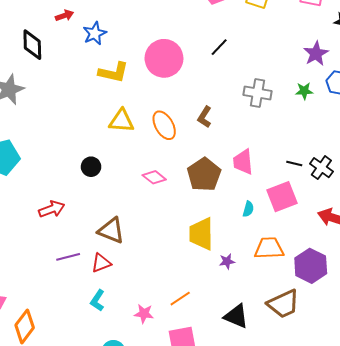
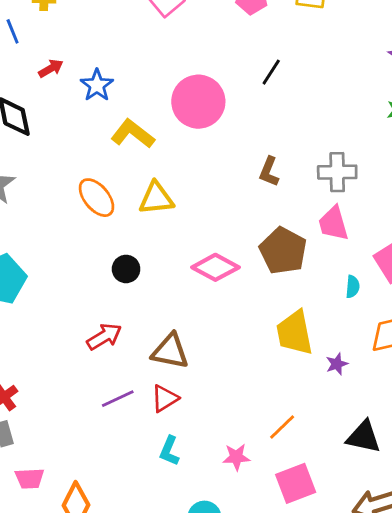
yellow L-shape: (114, 72) -> (133, 134), turned -144
gray cross: (258, 93) -> (337, 172), moved
orange ellipse: (164, 125) -> (97, 198), moved
pink diamond: (154, 177) -> (215, 267), size x1.4
red arrow: (52, 209) -> (104, 337), moved

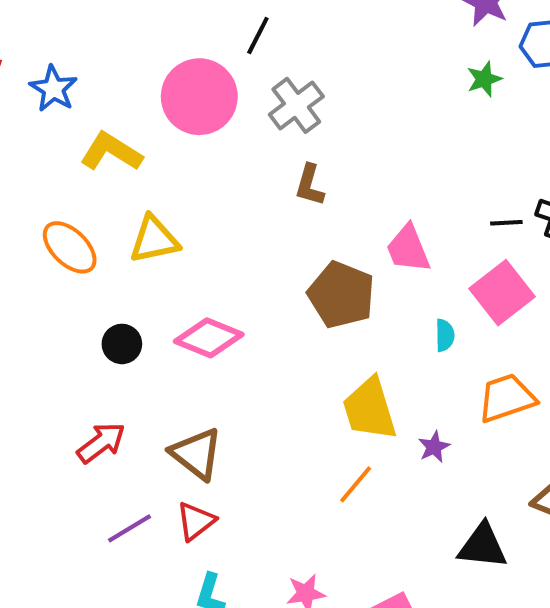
black line: (271, 72) -> (258, 35), moved
gray cross: (337, 172) -> (296, 105), moved, turned -30
pink diamond: (215, 267) -> (209, 338), moved
brown triangle: (170, 351) -> (196, 454), turned 33
orange line: (282, 427) -> (356, 484), moved

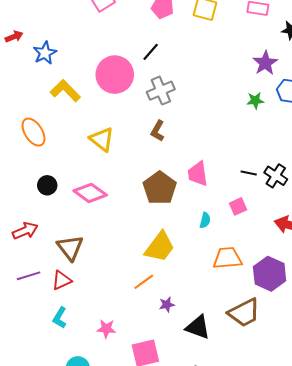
yellow triangle: (154, 240) -> (102, 139), moved, turned 36
pink square: (502, 293) -> (238, 206), size x0.6
yellow trapezoid: (370, 409) -> (160, 247), turned -140
purple star: (434, 447) -> (167, 305), moved

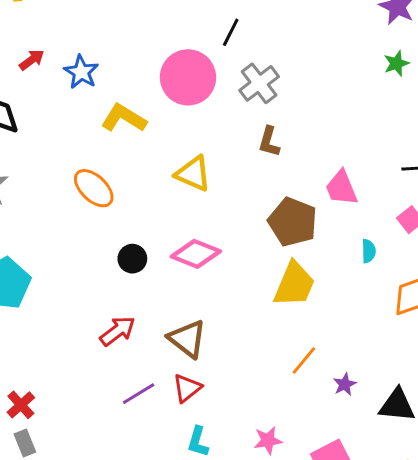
yellow trapezoid: (160, 247) -> (294, 284), moved

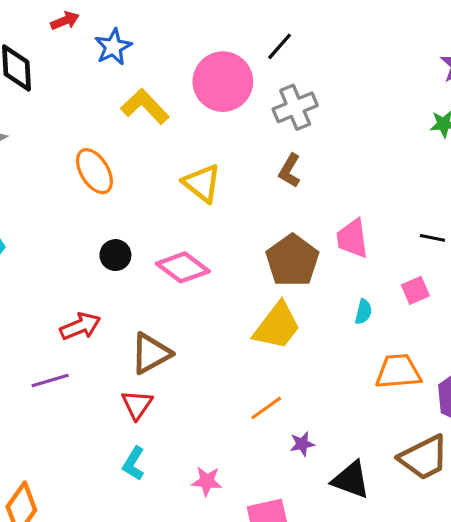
brown triangle: (187, 339) -> (151, 353), turned 39
red triangle: (187, 388) -> (137, 405), turned -32
purple line: (139, 394) -> (50, 381), moved

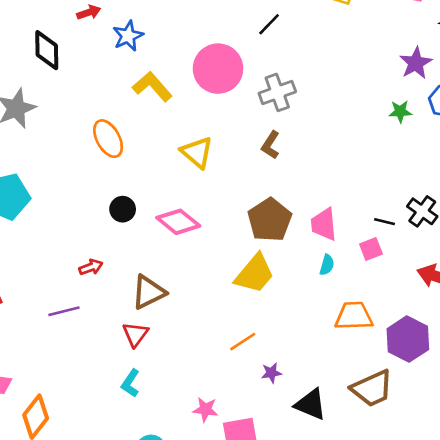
black line: (280, 46) -> (269, 24), moved
pink trapezoid: (352, 238) -> (324, 224), moved
black line: (432, 238) -> (385, 222), moved
red arrow: (80, 326) -> (91, 267), size x0.7
pink star: (207, 481) -> (205, 409), moved

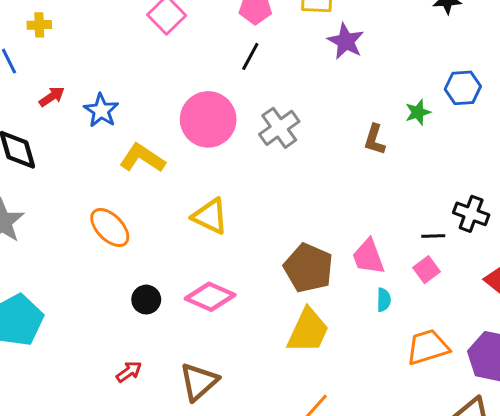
purple star: (416, 63) -> (346, 41), moved
brown L-shape: (270, 145) -> (375, 140), moved

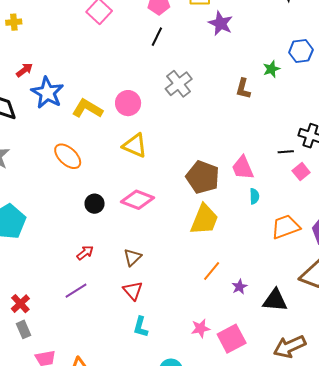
blue star: (101, 110) -> (47, 93), moved, size x1.4
pink circle: (208, 119) -> (128, 103), moved, size x0.7
pink square: (427, 270) -> (301, 172), moved
brown triangle: (199, 382) -> (132, 257), size x0.7

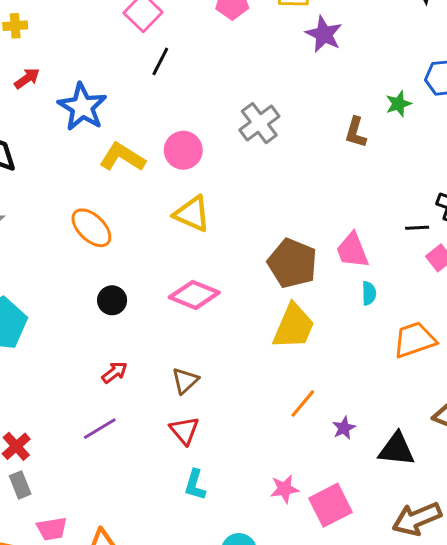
black line: (157, 37) -> (160, 61), moved
red arrow: (24, 70) -> (27, 78), moved
blue star: (47, 93) -> (82, 107), moved
black circle: (95, 204) -> (112, 300), moved

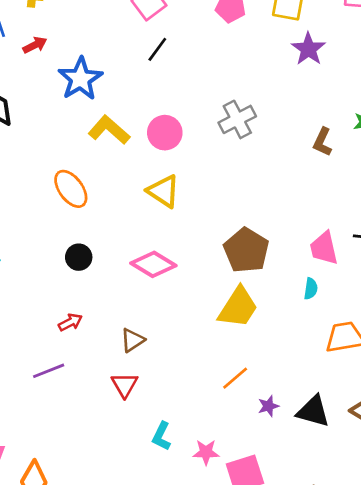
pink trapezoid: (352, 250) -> (324, 248), moved
black triangle: (397, 449) -> (313, 411), moved
cyan L-shape: (195, 485) -> (161, 436), moved

